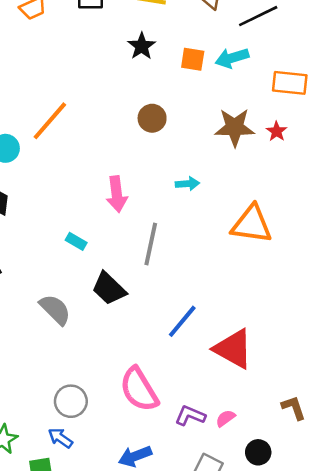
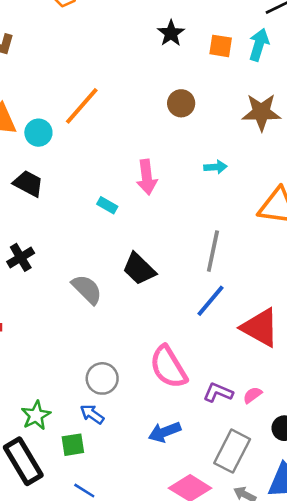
cyan arrow: (232, 58) -> (259, 45), turned 124
cyan rectangle: (76, 241) -> (107, 205), moved
gray line: (151, 244) -> (213, 251), moved

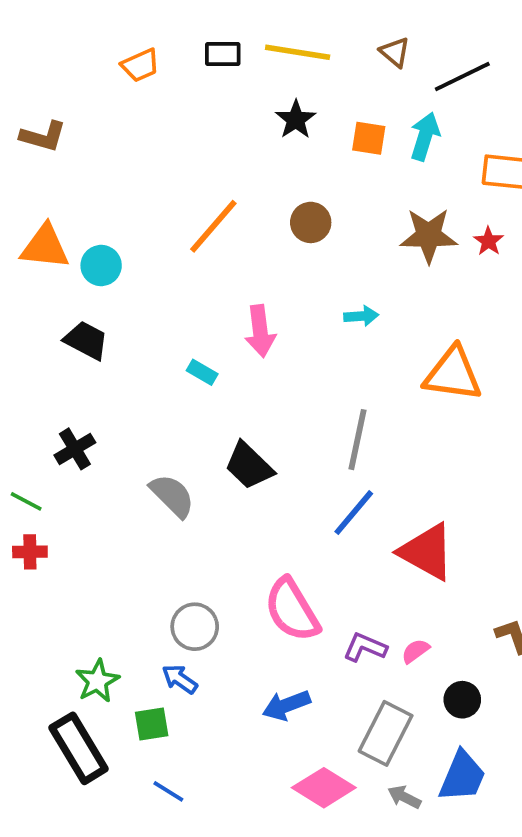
orange line: (82, 106) -> (213, 226), moved

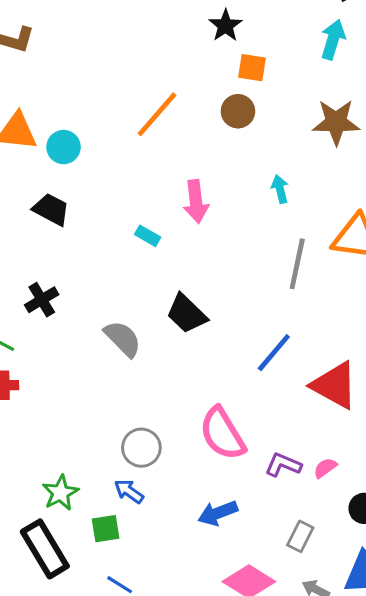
orange square: (369, 138) -> (252, 68), moved
cyan arrow: (361, 316) -> (280, 189), turned -100
gray line: (357, 440) -> (297, 264), moved
gray rectangle: (386, 733) -> (300, 536), size x0.6

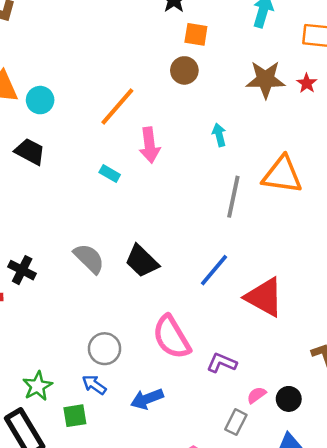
orange line: (157, 114) -> (117, 107), moved
black cross: (42, 300) -> (22, 270), moved, turned -32
black trapezoid: (187, 314) -> (142, 261), moved
pink semicircle: (325, 468) -> (257, 395), moved
blue arrow: (218, 513) -> (147, 399), moved

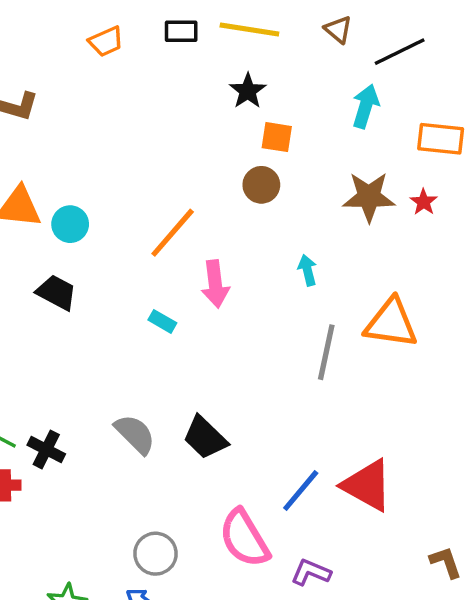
blue line: (214, 270) -> (301, 490), moved

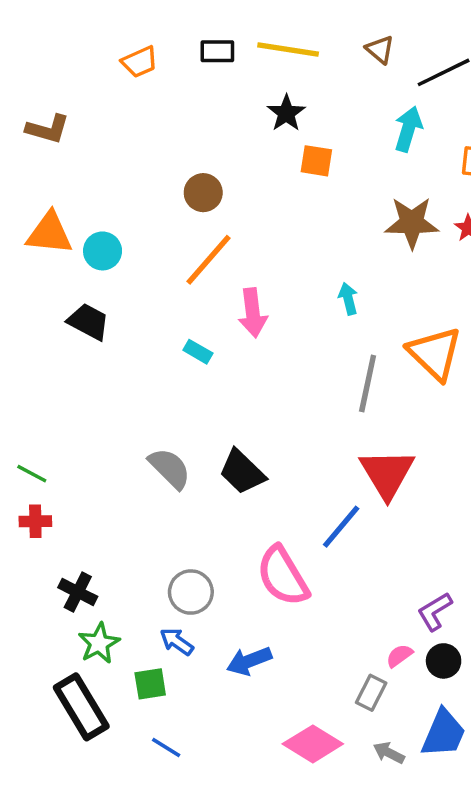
brown circle: (261, 185) -> (203, 193), moved
orange triangle: (391, 323) -> (435, 353), turned 36
black cross: (46, 449) -> (78, 592), moved
red triangle: (367, 485) -> (387, 474), moved, turned 30
purple L-shape: (311, 572) -> (435, 611), moved, turned -54

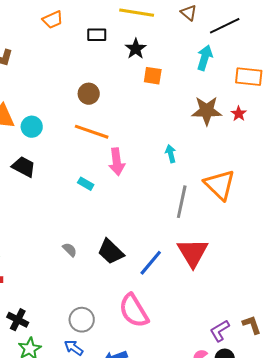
black rectangle: (217, 51) -> (97, 35), moved
orange line: (209, 260) -> (92, 132), turned 68
gray semicircle: (170, 468) -> (70, 250), size x0.6
blue line: (341, 527) -> (151, 263), moved

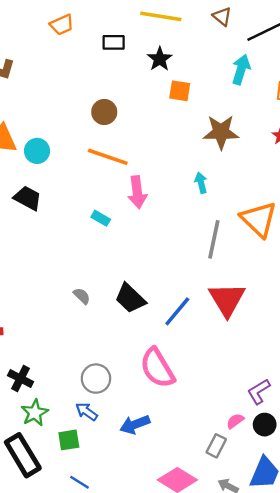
brown star: (207, 111) -> (221, 132), moved

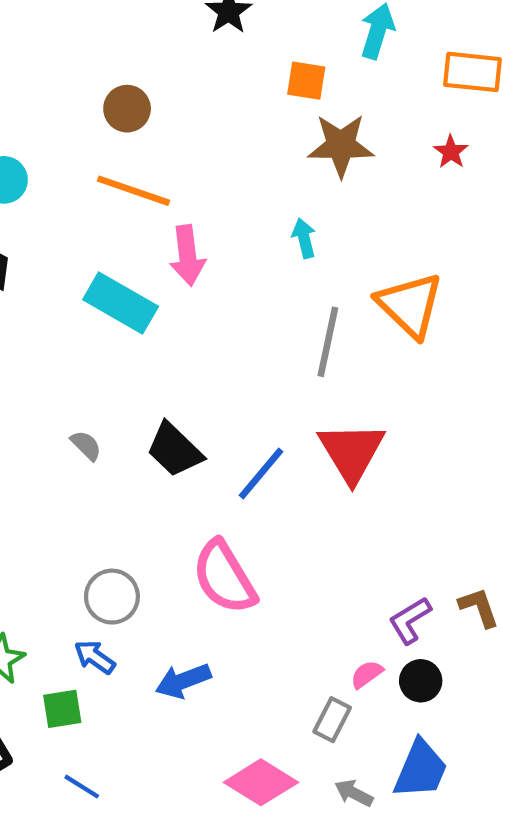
orange square: (180, 91) -> (306, 81), moved
cyan rectangle: (101, 218) -> (121, 303), size x2.0

